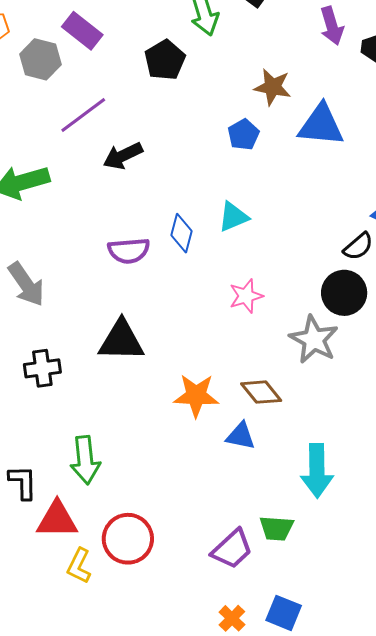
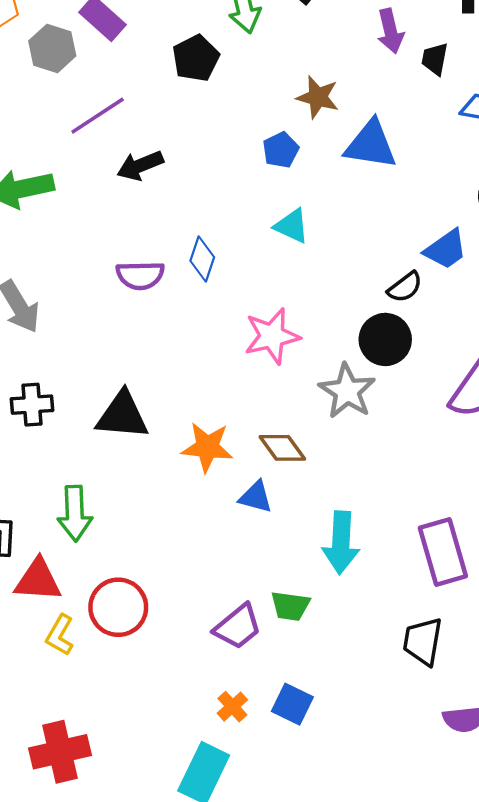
cyan triangle: (233, 217) -> (292, 226), moved, turned 44
pink star: (246, 296) -> (272, 336), size x1.4
black triangle: (121, 341) -> (122, 415), moved

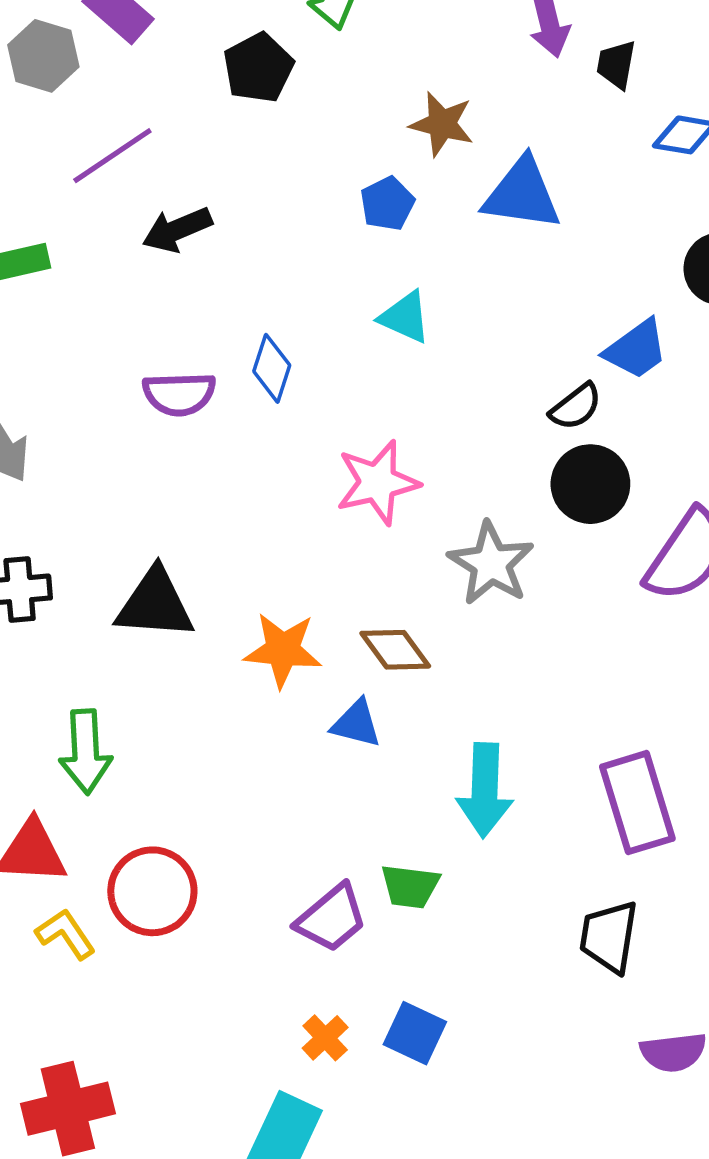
black circle: (385, 339) -> (590, 484), moved
yellow L-shape: (60, 635) -> (66, 934), turned 117

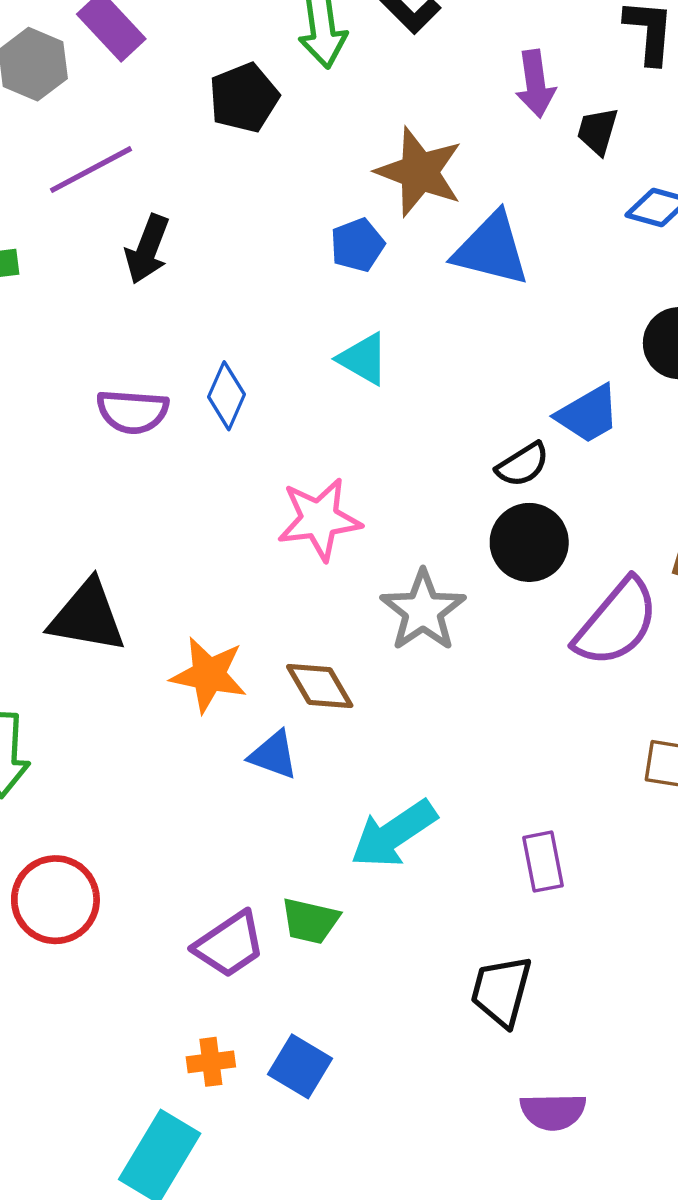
brown star: (442, 124) -> (419, 172), size x1.4
black arrow: (177, 230) -> (147, 249), turned -52
cyan arrow: (485, 790) -> (394, 834), turned 48
purple rectangle: (637, 803) -> (543, 862), size x0.6
orange cross: (325, 1038) -> (211, 1062), turned 30

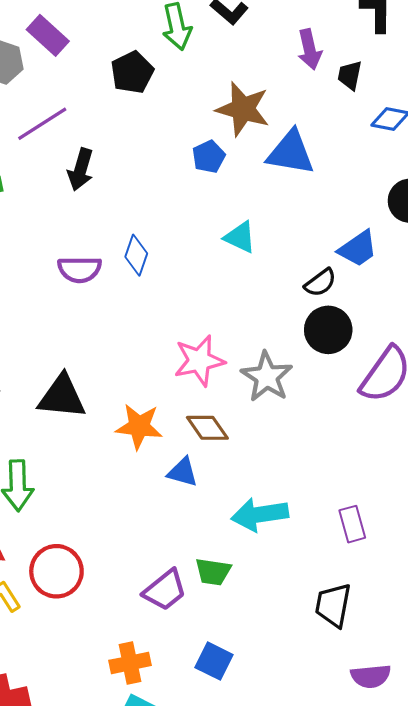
cyan triangle: (363, 359) -> (240, 237), moved
pink star: (319, 519) -> (199, 361), moved
cyan arrow: (394, 834) -> (260, 514), turned 30
orange cross: (211, 1062) -> (130, 663), moved, size x1.4

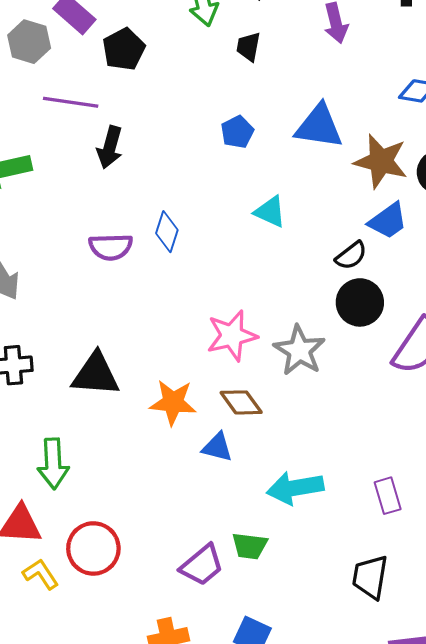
black pentagon: (132, 72) -> (124, 49), moved
black trapezoid: (350, 75) -> (248, 47), moved
brown star: (243, 109) -> (381, 161), moved
purple line: (42, 124) -> (71, 102), turned 42

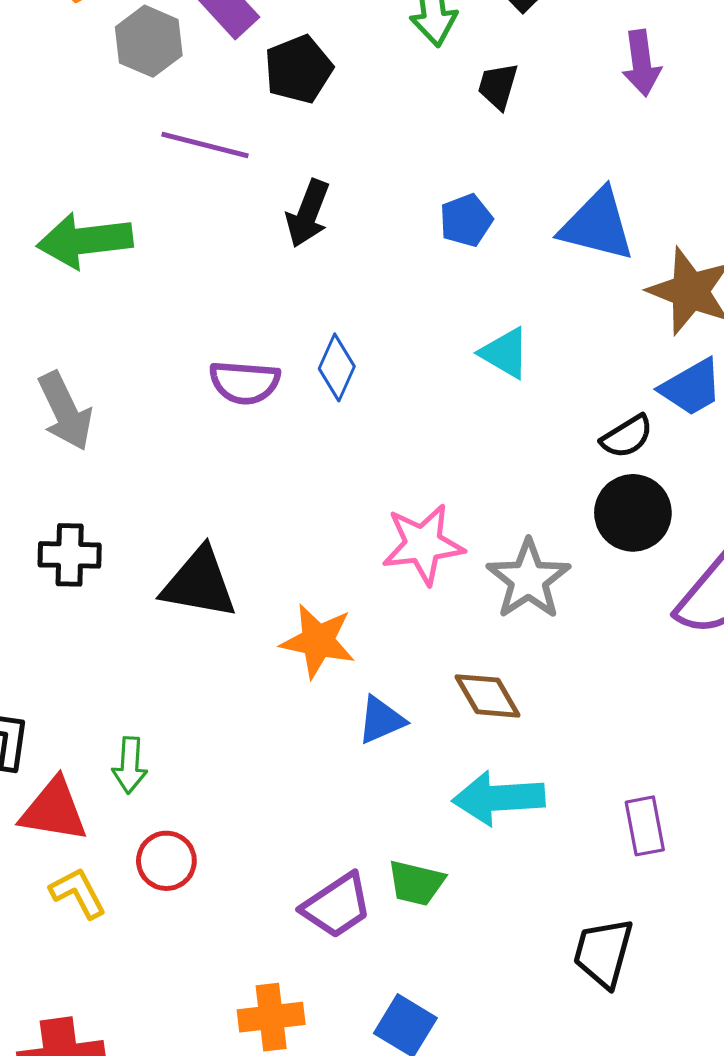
black arrow: (110, 147) -> (308, 213), moved
brown diamond: (241, 402) -> (488, 696), moved
blue triangle: (217, 447) -> (381, 720), turned -44
green arrow: (53, 464) -> (130, 765), moved, size x0.7
red circle: (93, 548) -> (166, 861), size x0.7

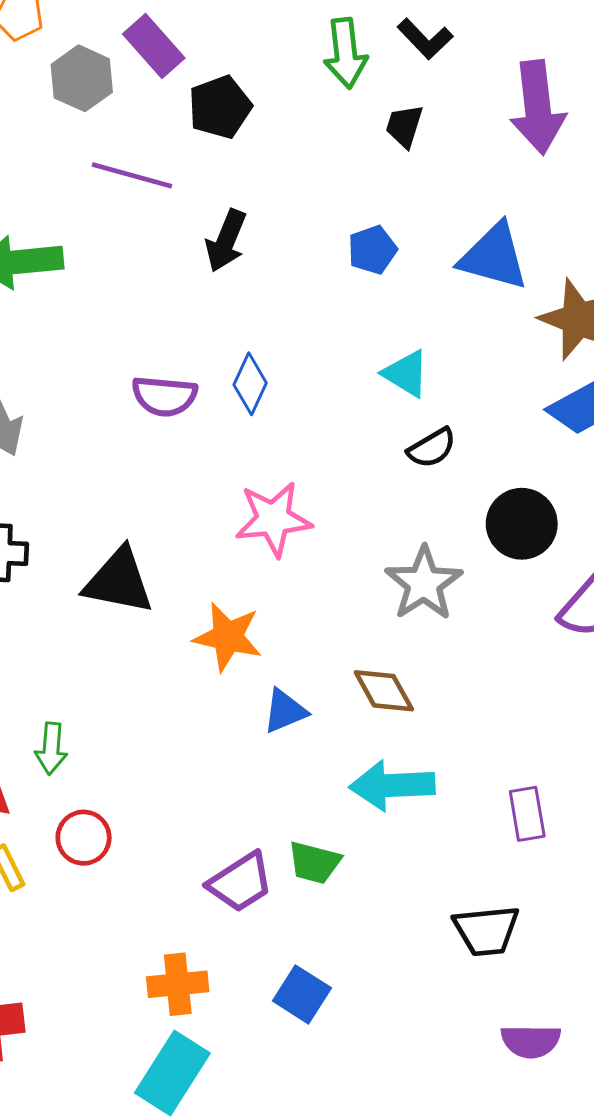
purple arrow: (641, 63) -> (538, 107), size x1.5
black semicircle: (627, 436) -> (432, 448), moved
pink star: (423, 544) -> (273, 519), moved
black trapezoid: (603, 953) -> (486, 930), turned -112

